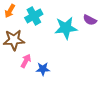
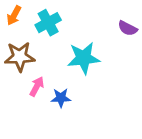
cyan star: (66, 28) -> (84, 58), moved

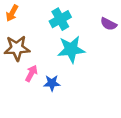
cyan cross: (48, 23) -> (60, 19), moved

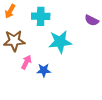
cyan cross: (60, 19) -> (41, 16), moved, turned 30

